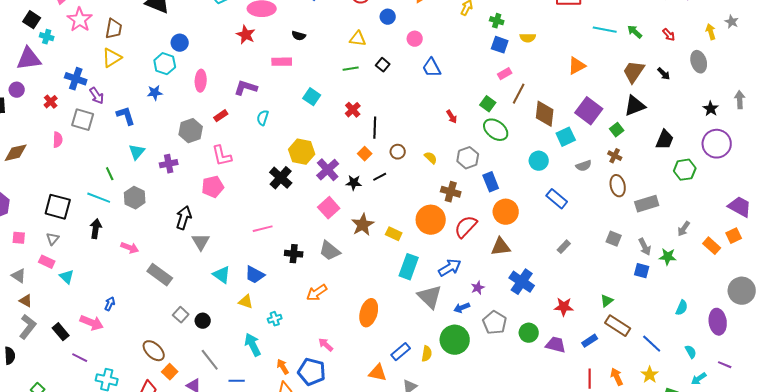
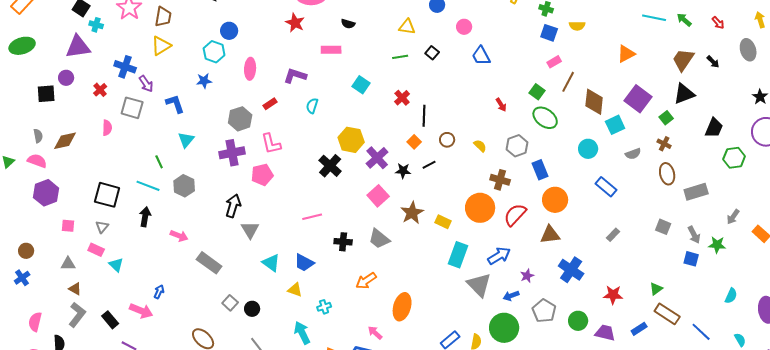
purple cross: (169, 164) -> (232, 153), moved, size x1.4
gray triangle: (19, 276) -> (68, 264), turned -35
orange ellipse: (369, 313) -> (402, 307), moved

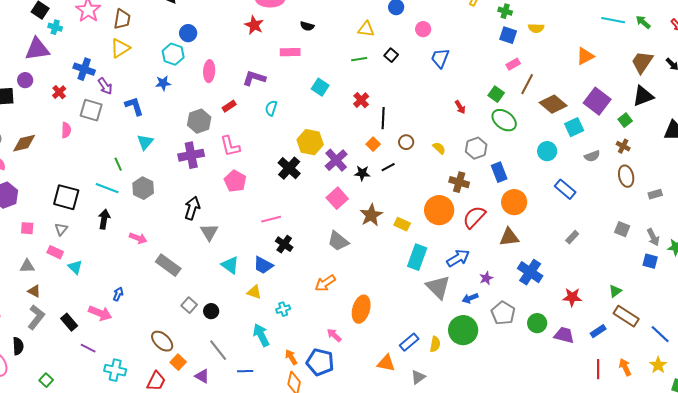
blue trapezoid: (481, 56) -> (440, 58), turned 50
brown diamond: (594, 102) -> (553, 104), turned -56
pink pentagon: (262, 175) -> (235, 181), moved, turned -30
gray rectangle: (696, 192) -> (655, 194), size x0.6
black cross: (343, 242) -> (284, 244), moved, turned 30

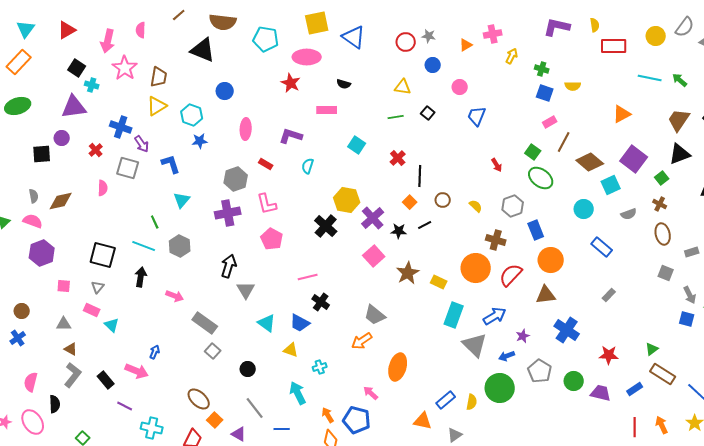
cyan hexagon: (173, 54) -> (192, 115), moved
red rectangle: (229, 106) -> (266, 164), turned 64
gray square: (622, 229) -> (666, 273), moved
gray trapezoid: (338, 241) -> (375, 315), moved
gray square: (189, 305) -> (213, 351), moved

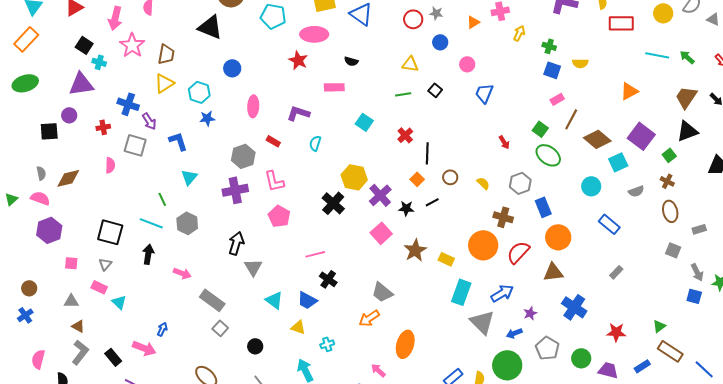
red cross: (96, 150) -> (103, 127), turned 32

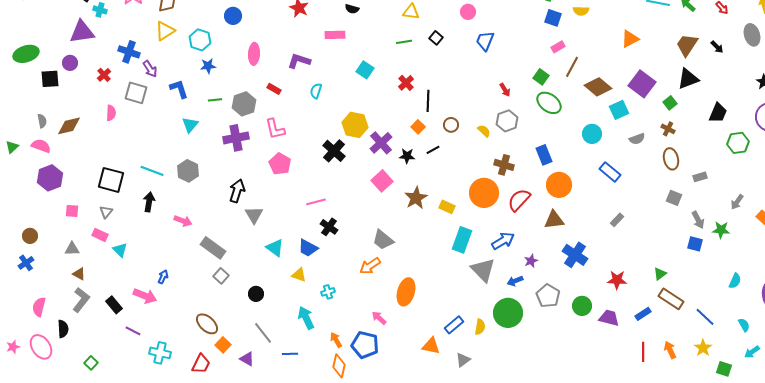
green ellipse: (25, 83) -> (26, 54), moved
red cross: (103, 127) -> (104, 75), turned -32
gray hexagon: (520, 183) -> (507, 121), moved
green line: (162, 199) -> (215, 100), moved, turned -72

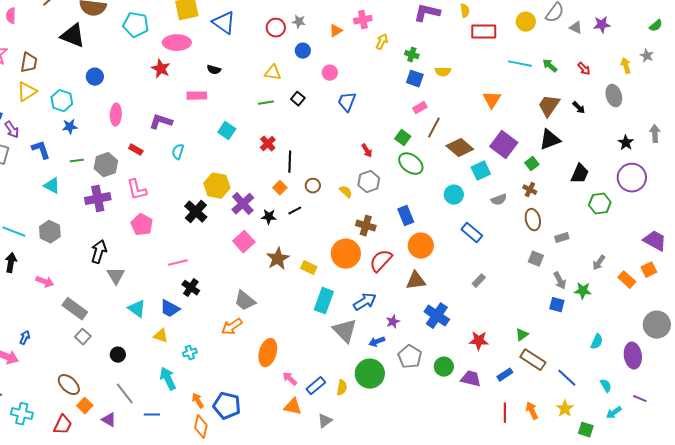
orange triangle: (630, 39) -> (492, 100), turned -30
cyan triangle: (190, 125) -> (52, 186), turned -42
pink arrow: (379, 318) -> (290, 379), moved

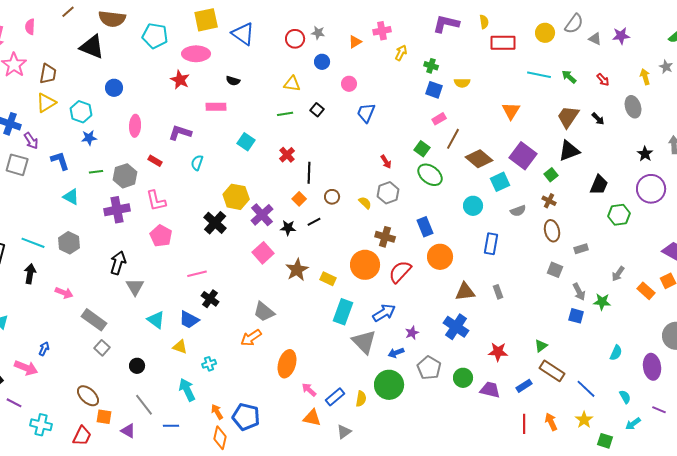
blue rectangle: (472, 233) -> (491, 244), turned 60
brown triangle: (416, 281) -> (465, 292), moved
gray rectangle: (479, 281) -> (498, 292), turned -64
orange square: (85, 406) -> (104, 417), turned -35

